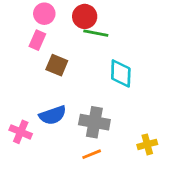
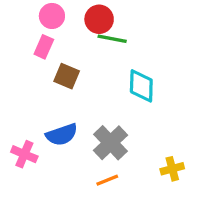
gray cross: (94, 122) -> (110, 143), turned 36

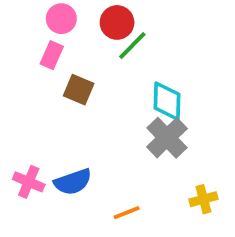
green line: (112, 39) -> (132, 46), turned -56
blue semicircle: (62, 135) -> (73, 182), moved
gray cross: (110, 143) -> (167, 138), moved

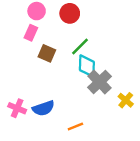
green line: (132, 46) -> (80, 47), moved
cyan diamond: (167, 101) -> (87, 66), moved
yellow cross: (203, 199) -> (126, 100), moved, turned -35

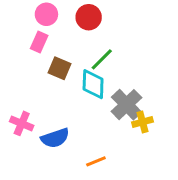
cyan diamond: (87, 66) -> (93, 84), moved
yellow cross: (126, 100) -> (143, 122), moved, turned 35
pink cross: (17, 108) -> (22, 123), moved

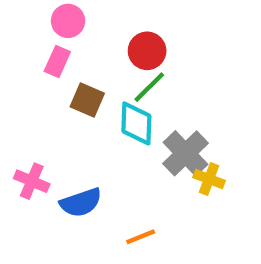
red circle: (89, 17) -> (147, 51), moved
yellow cross: (143, 122) -> (209, 179), turned 36

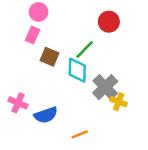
red circle: (147, 51) -> (109, 22), moved

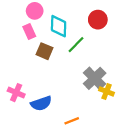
pink rectangle: (32, 35) -> (29, 32), turned -48
cyan diamond: (77, 70) -> (59, 26), moved

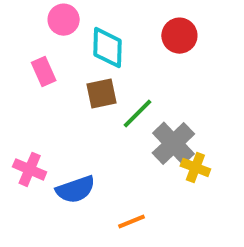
pink rectangle: (29, 32) -> (44, 72), moved
green line: (76, 45) -> (137, 114), moved
brown square: (44, 51) -> (102, 94), moved, turned -35

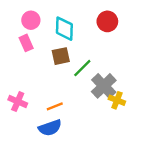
pink circle: (64, 20) -> (31, 20), moved
blue semicircle: (76, 189) -> (50, 128), moved
orange line: (131, 221) -> (55, 106), moved

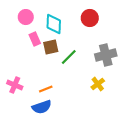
pink rectangle: (26, 43) -> (35, 39), moved
gray cross: (104, 86) -> (106, 55), moved, turned 30
yellow cross: (117, 100) -> (98, 84), turned 32

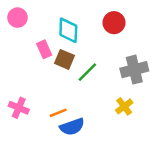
pink circle: (26, 17) -> (18, 18), moved
brown square: (51, 47) -> (64, 59), turned 35
blue semicircle: (42, 107) -> (72, 127), moved

